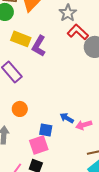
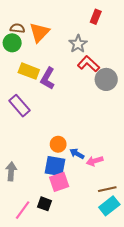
orange circle: (20, 109) -> (58, 144), moved
blue square: (46, 130) -> (55, 166), size x1.5
pink square: (39, 145) -> (59, 182), moved

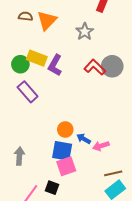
green circle: (12, 43) -> (20, 64), moved
red L-shape: (88, 64) -> (95, 67), moved

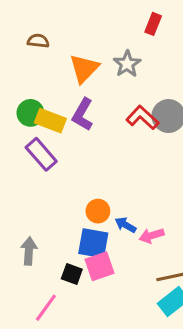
orange triangle: (47, 20) -> (84, 68), moved
yellow rectangle: (37, 58) -> (50, 121), moved
black square: (52, 188) -> (72, 274), moved

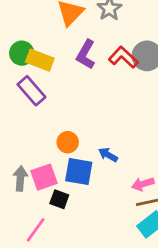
purple L-shape: (83, 114) -> (86, 55), moved
orange circle: (98, 211) -> (68, 142), moved
pink arrow: (152, 236) -> (143, 184), moved
pink square: (99, 266) -> (44, 177), moved

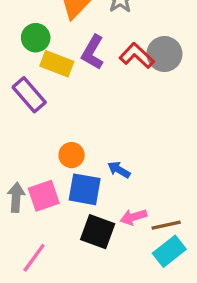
green circle: (22, 53) -> (36, 38), moved
yellow rectangle: (40, 60) -> (57, 64), moved
pink arrow: (143, 184) -> (133, 217), moved
black square: (59, 199) -> (98, 232), moved, size x1.5

